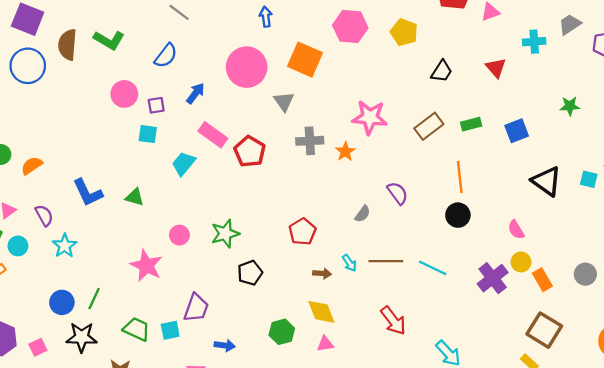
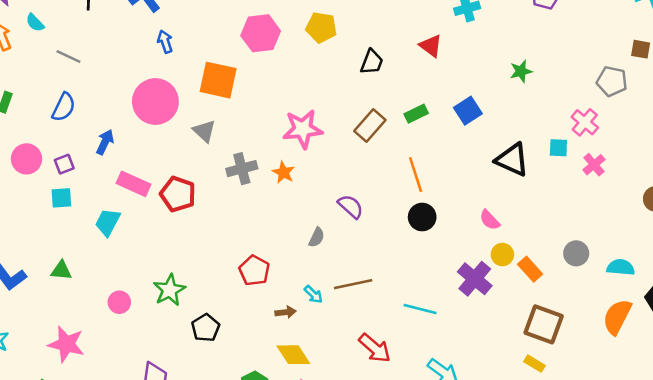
pink star: (146, 266) -> (66, 344), moved
cyan line: (433, 268) -> (420, 309), moved

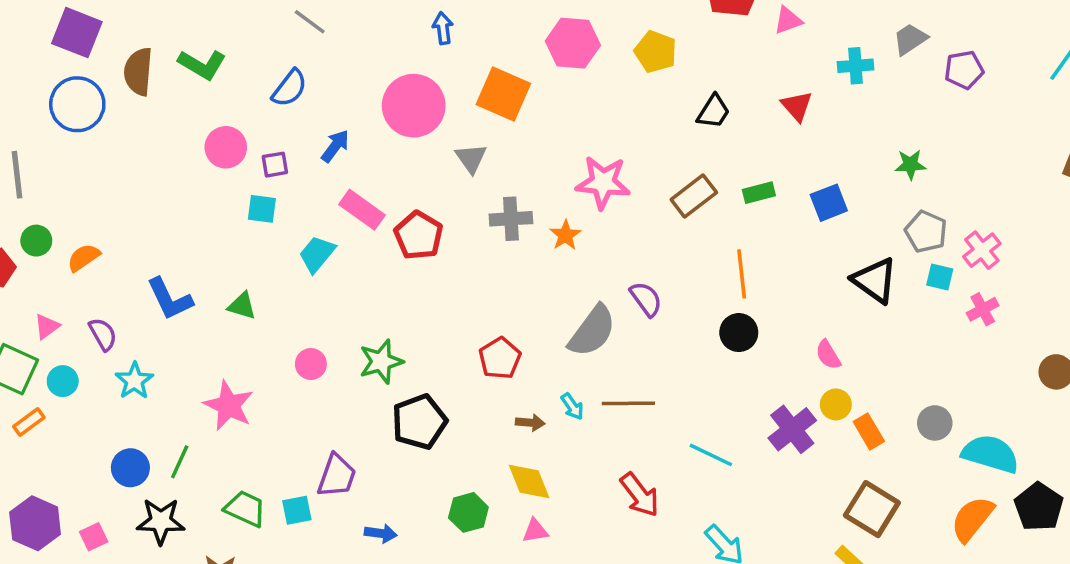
gray pentagon: (612, 81) -> (926, 232), moved
gray semicircle: (317, 237) -> (592, 331), size x2.0
cyan semicircle: (621, 267) -> (990, 454), size x1.5
black pentagon: (206, 328) -> (419, 422), size x1.4

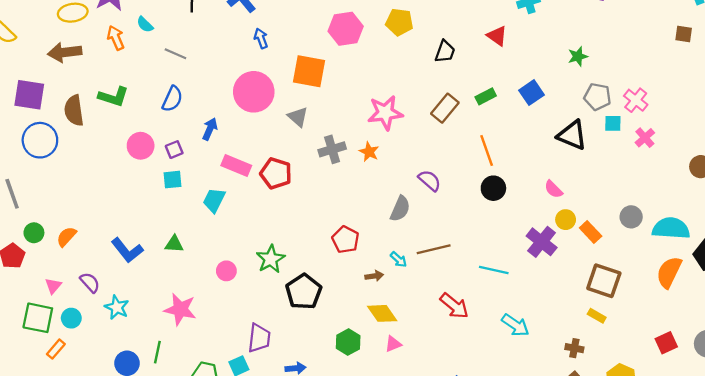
gray semicircle: (592, 331) -> (400, 209), size x0.7

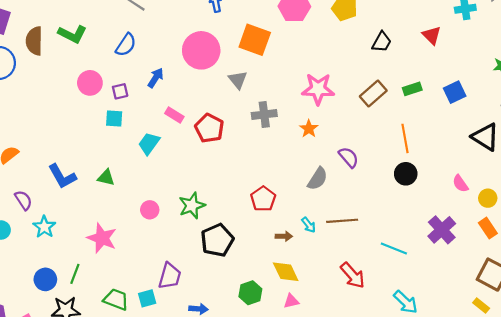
orange star: (369, 152) -> (309, 129), moved
pink rectangle: (236, 165) -> (174, 115), size x0.7
yellow circle: (566, 220) -> (488, 198), moved

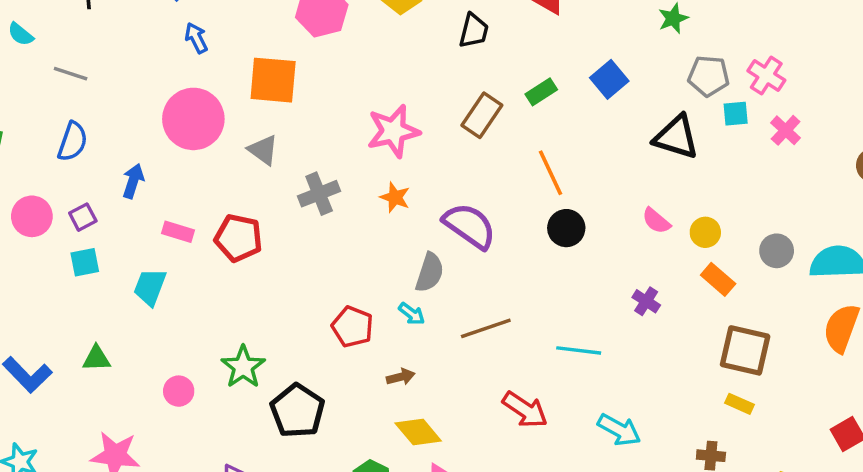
purple semicircle: (349, 157) -> (470, 226), size x1.5
cyan arrow: (309, 225) -> (412, 314), moved
purple cross: (442, 230) -> (646, 301), size x0.6

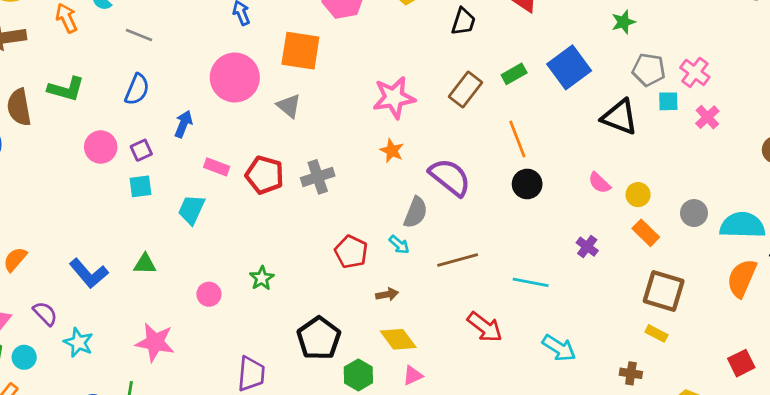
blue square: (609, 79) -> (569, 67), size x1.4
gray cross: (319, 194) -> (318, 177), moved
green star: (243, 367) -> (262, 278), size x0.7
black pentagon: (297, 411) -> (319, 338), moved

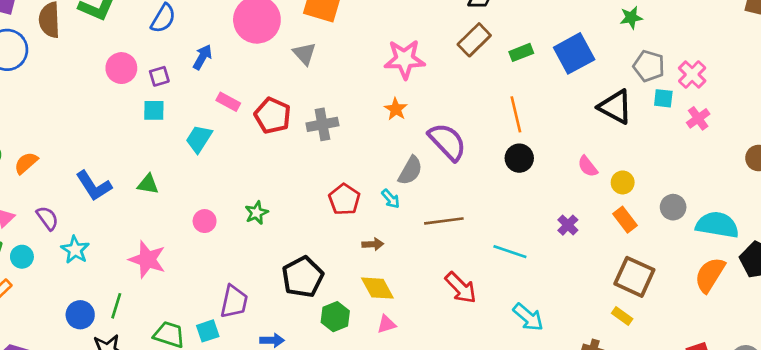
brown rectangle: (465, 90) -> (474, 40), moved

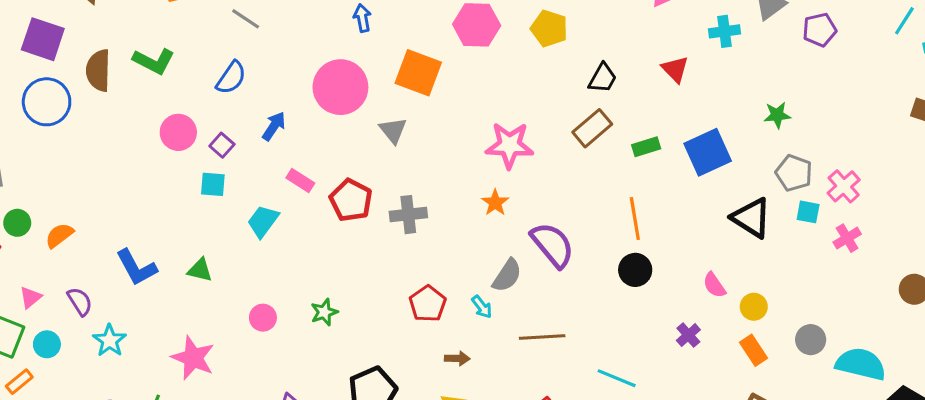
purple square: (159, 76) -> (222, 145), turned -36
purple cross: (568, 225) -> (688, 335), moved

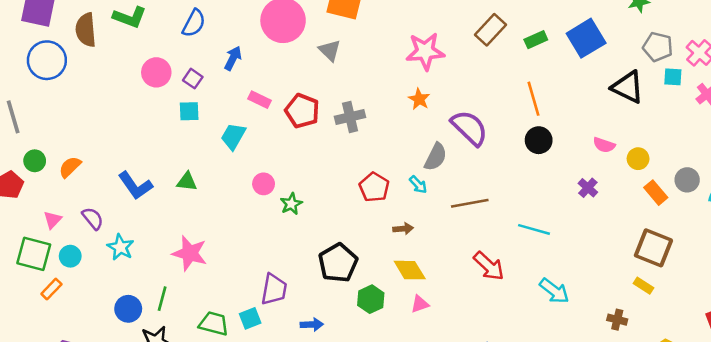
pink semicircle: (714, 285) -> (604, 145), turned -30
pink circle: (263, 318) -> (264, 184), moved
orange rectangle: (753, 350) -> (656, 193), moved

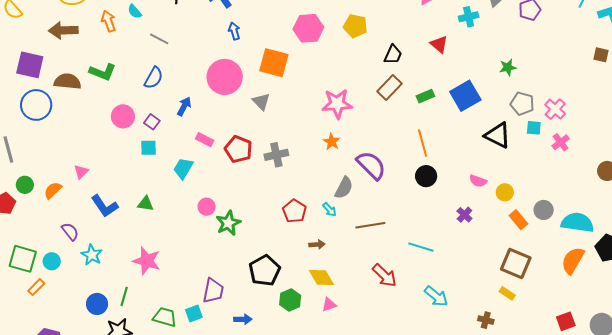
brown semicircle: (86, 30) -> (68, 81), turned 100
green star: (291, 204) -> (228, 223), size x1.4
pink triangle: (52, 220) -> (81, 172), moved

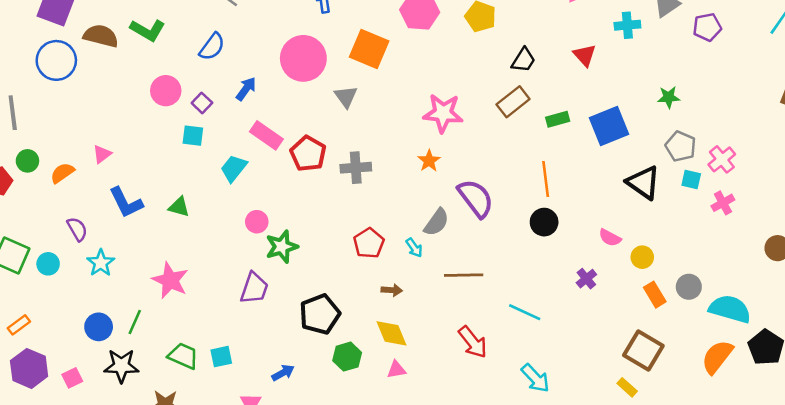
pink rectangle: (205, 140) -> (266, 135), size x1.4
orange rectangle: (36, 287) -> (19, 325), moved
purple trapezoid: (213, 291) -> (254, 288), moved
blue arrow: (243, 319) -> (283, 373), turned -36

